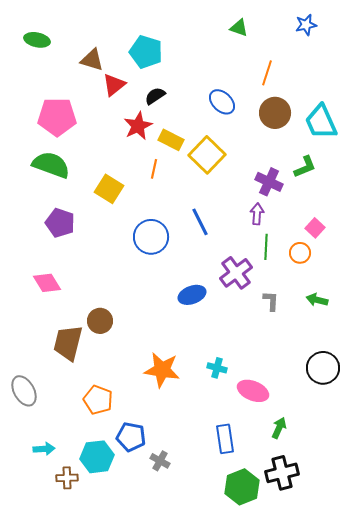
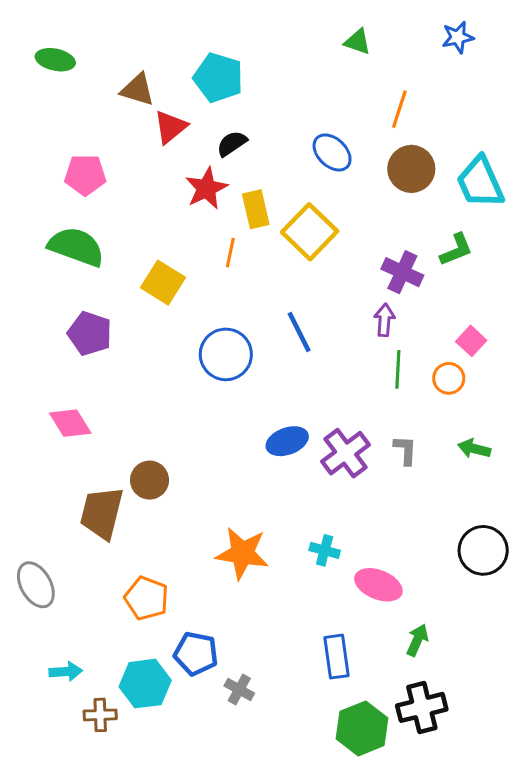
pink pentagon: (57, 117) -> (85, 175), size x0.7
yellow rectangle: (171, 140) -> (256, 209), turned 50
purple cross: (236, 273) -> (346, 453), moved

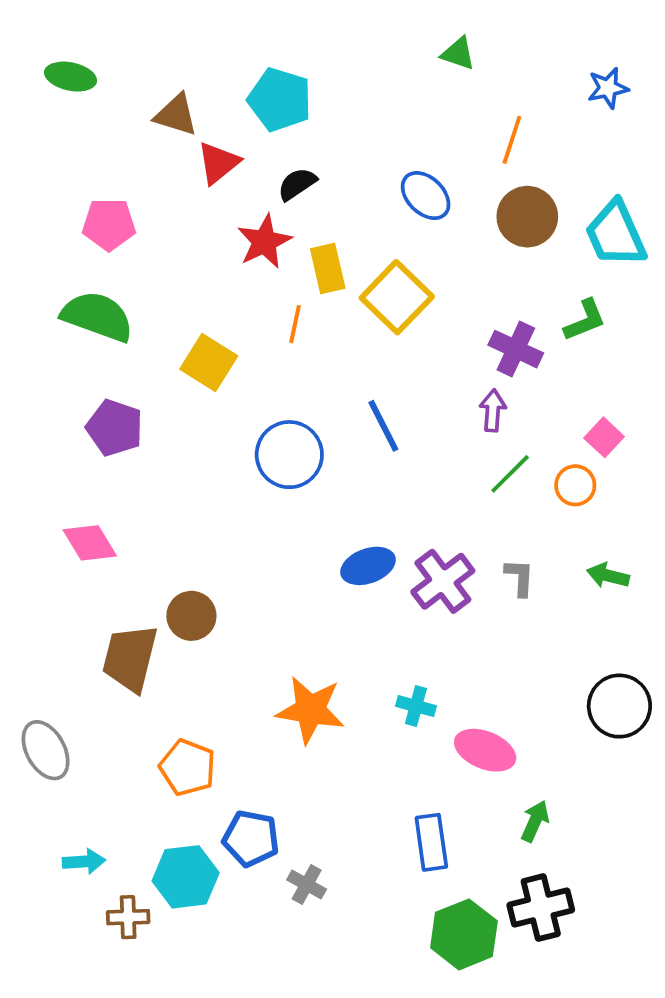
blue star: (458, 37) -> (608, 88), moved
green line: (398, 369) -> (510, 474), turned 42

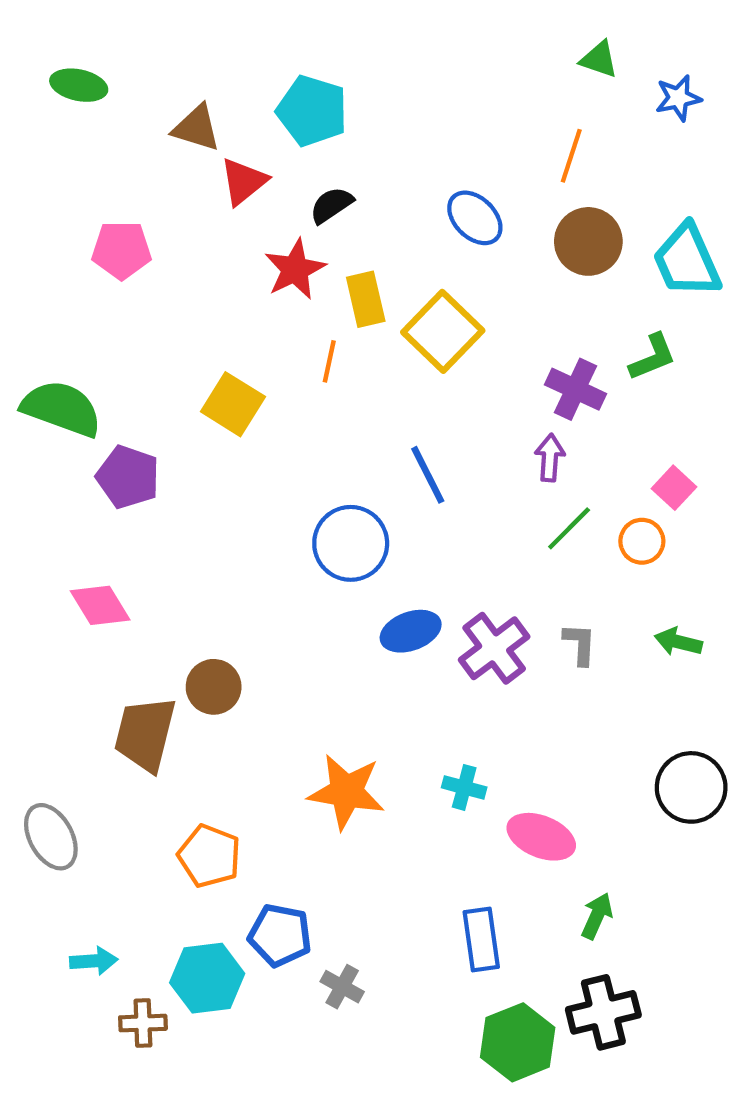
green triangle: (458, 53) -> (599, 59), moved
green semicircle: (97, 316) -> (62, 408), moved
blue circle: (289, 455) -> (351, 543), moved

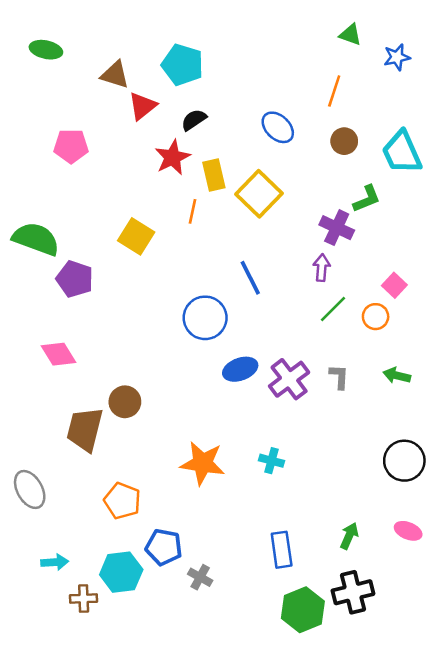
brown circle: (588, 241) -> (344, 141), size x0.7
green L-shape: (653, 357) -> (367, 199), moved
pink ellipse: (541, 837) -> (408, 531), moved, size x0.7

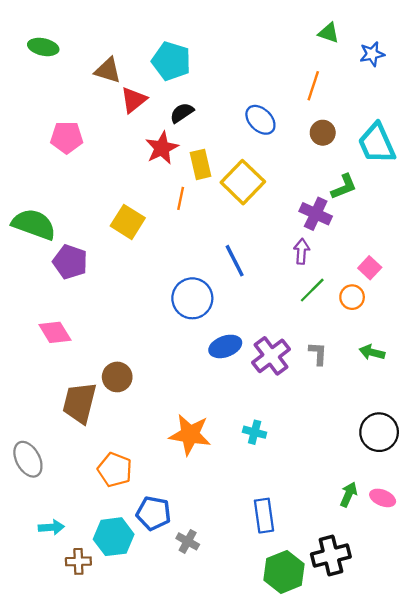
green arrow: (349, 536) -> (349, 494), moved

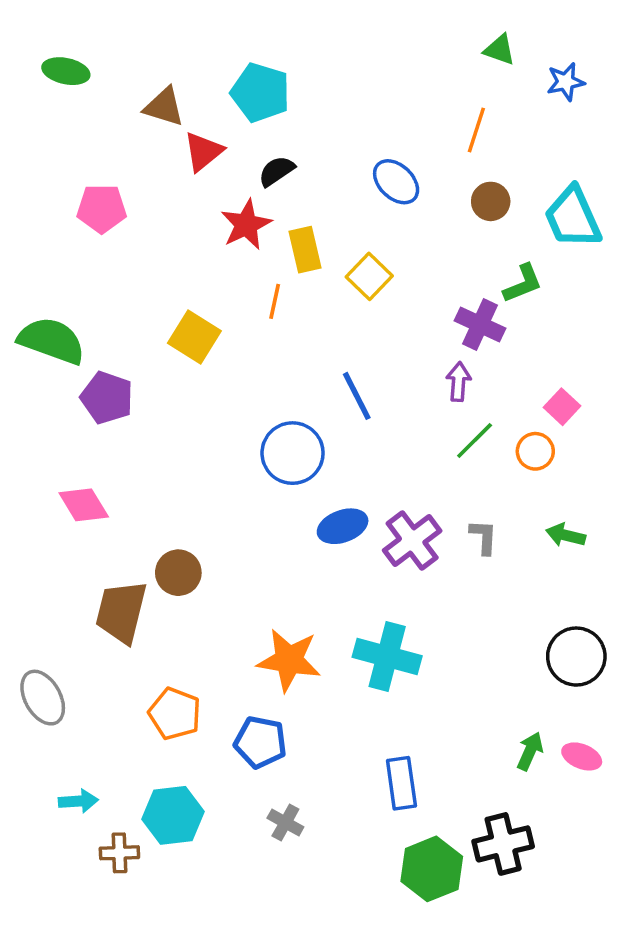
yellow square: (243, 182) -> (369, 276), size x0.7
cyan cross: (255, 432) -> (387, 657), size x1.8
blue pentagon: (154, 513) -> (260, 742), moved

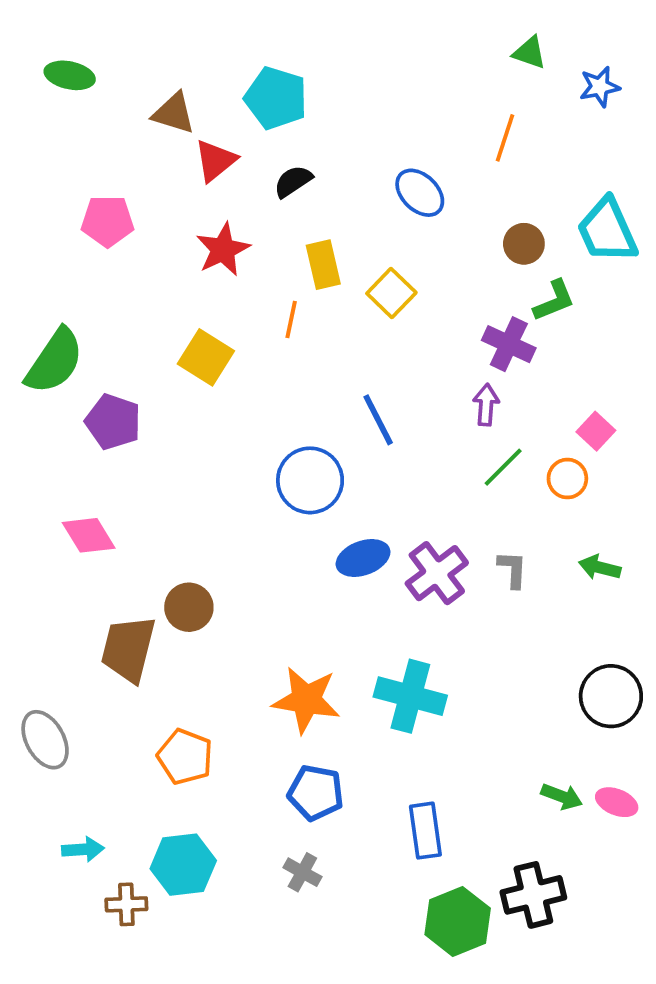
brown circle: (491, 201) -> (524, 244), moved
red star: (246, 225) -> (223, 249), moved
green semicircle: (52, 341) -> (55, 361), turned 104
blue pentagon: (260, 742) -> (316, 793), moved
green arrow: (530, 751) -> (562, 796), turned 87

